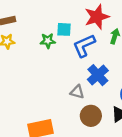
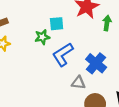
blue L-shape: (84, 46) -> (63, 55), moved

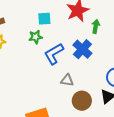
cyan square: (57, 24) -> (44, 19), moved
blue cross: (96, 63) -> (82, 49), moved

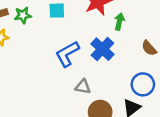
green star: (36, 37) -> (23, 15), moved

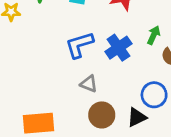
green arrow: (119, 22) -> (154, 35), moved

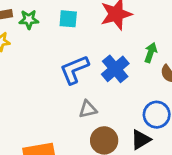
gray triangle: (89, 84) -> (88, 109), turned -30

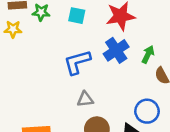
blue cross: (115, 69) -> (116, 50), moved

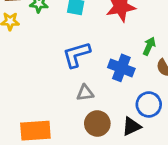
blue cross: (116, 50) -> (121, 68), moved, turned -35

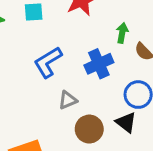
blue cross: (121, 68) -> (99, 64), turned -30
black triangle: (132, 126) -> (126, 122), turned -42

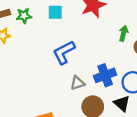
blue cross: (99, 64) -> (105, 75), moved

